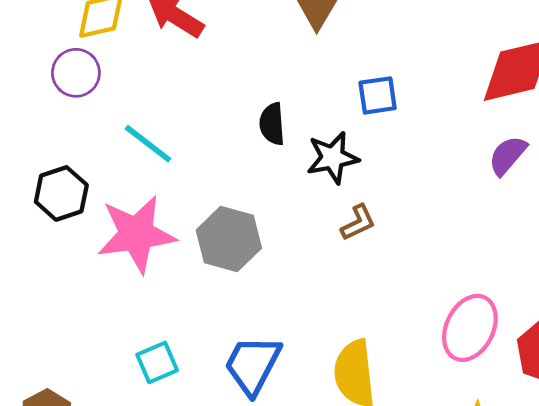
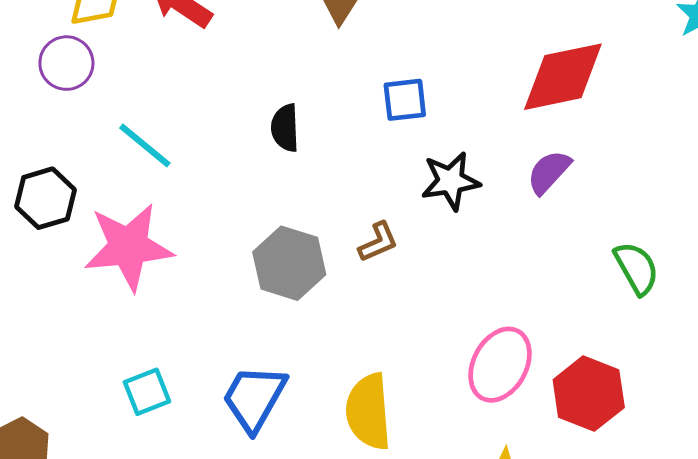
black star: (333, 158) -> (451, 181), moved
gray hexagon: (229, 239) -> (289, 263), moved

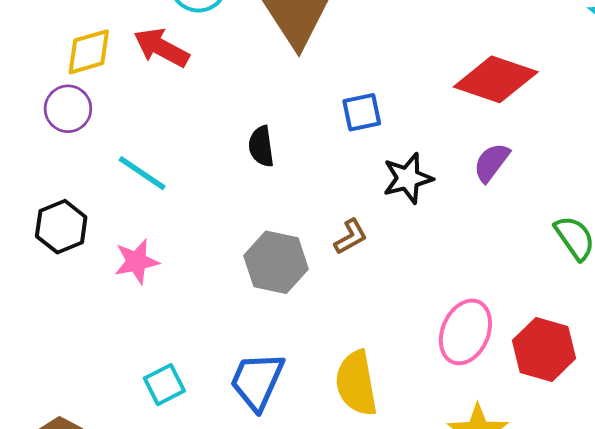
red diamond: (563, 77) -> (496, 79), turned 36
pink star: (128, 247) -> (136, 261), size x0.6

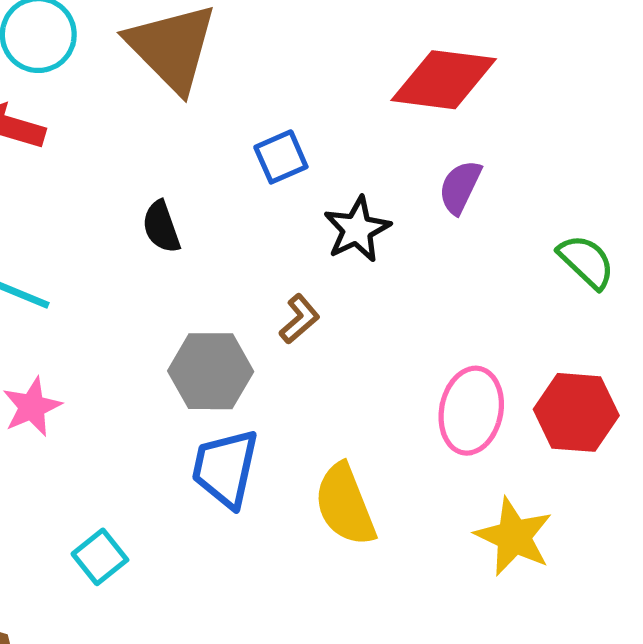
blue trapezoid: (257, 381) -> (225, 468), moved

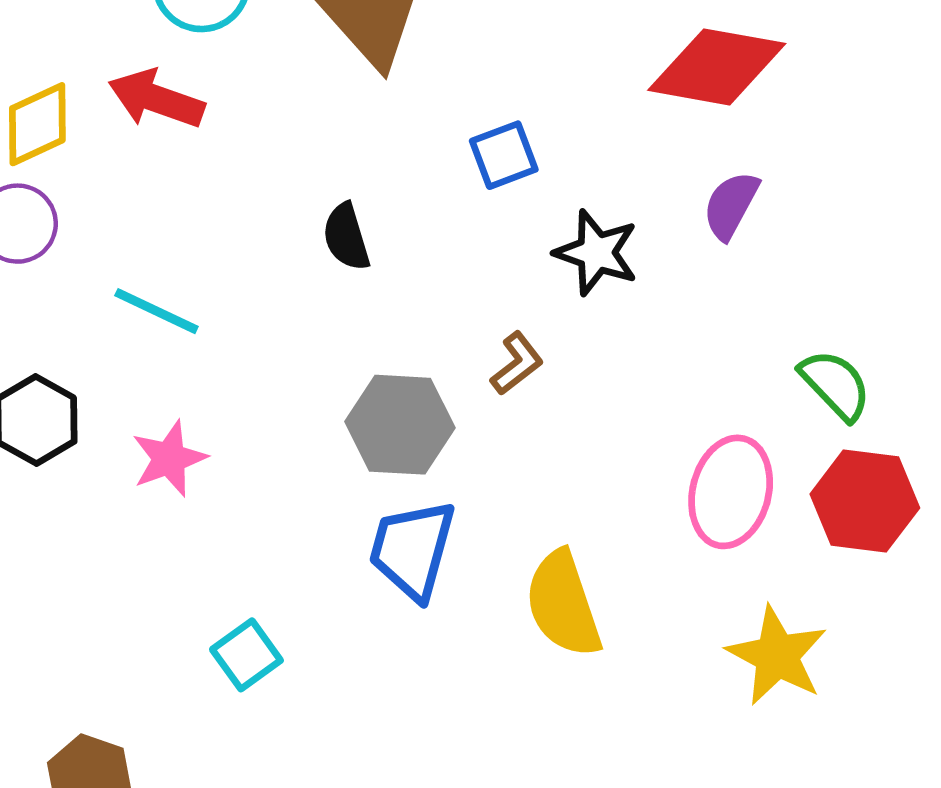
black star: (357, 229) -> (596, 253), turned -30
green semicircle: (586, 262) -> (835, 385), moved

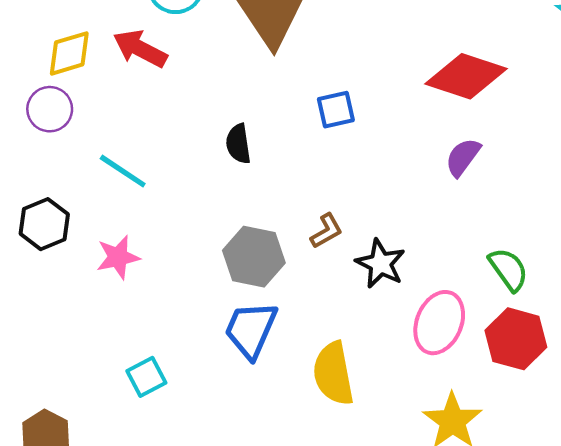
black star: (596, 253) -> (380, 264), moved

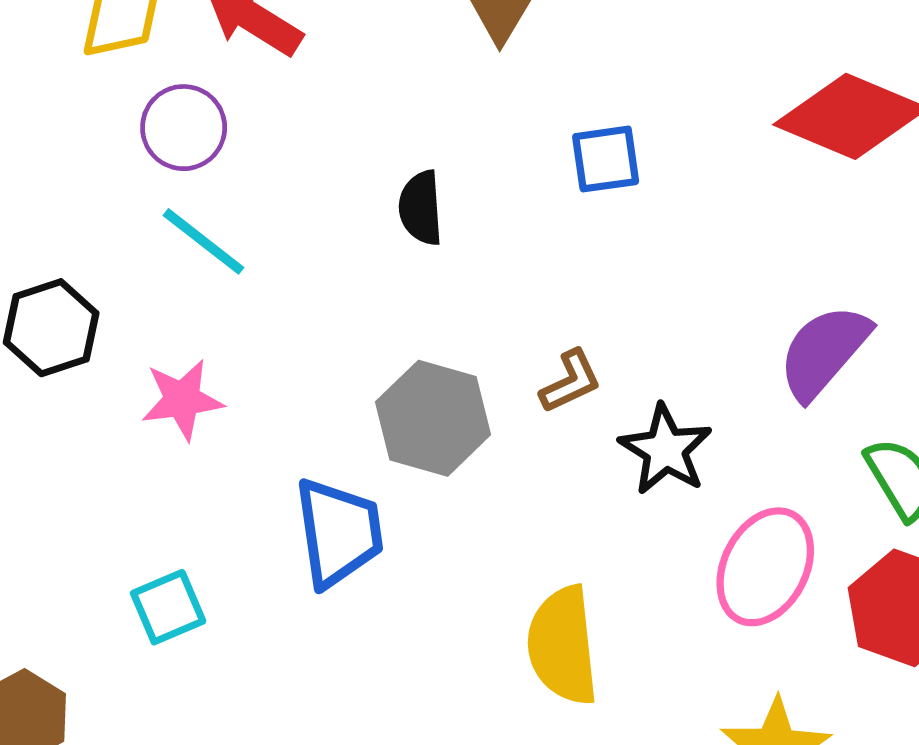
purple circle: (50, 109) -> (184, 128), moved
purple semicircle: (463, 157) -> (824, 352), moved, size x1.4
blue trapezoid: (251, 330) -> (339, 532), moved, turned 144
cyan square: (146, 377) -> (168, 607), moved

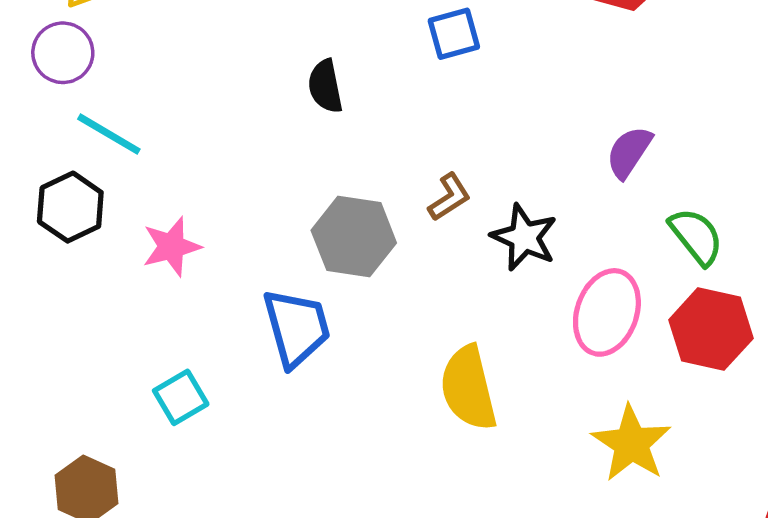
purple circle: (184, 128) -> (63, 53), moved
cyan line: (203, 241) -> (109, 134), moved
purple semicircle: (824, 352) -> (629, 152), size x0.7

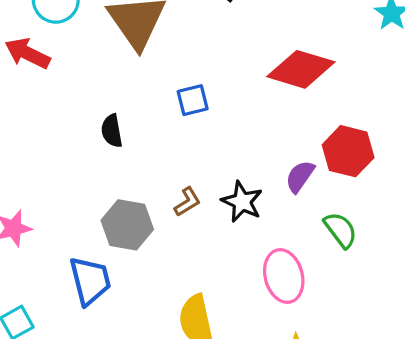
black star: (524, 237) -> (242, 202), moved
pink ellipse: (607, 312) -> (284, 276), turned -36
red hexagon: (711, 329) -> (348, 151), moved

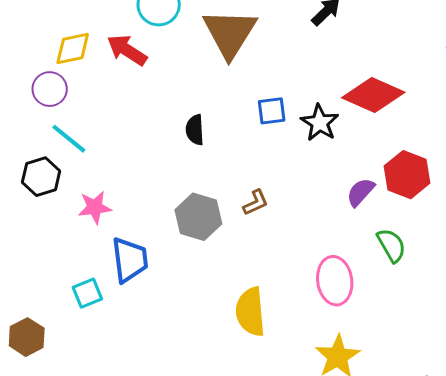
black star: (242, 202) -> (320, 123), moved
blue trapezoid: (90, 281) -> (130, 260), moved

